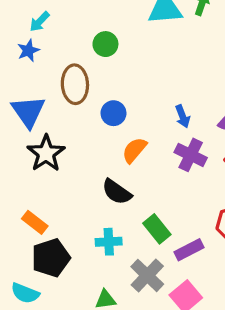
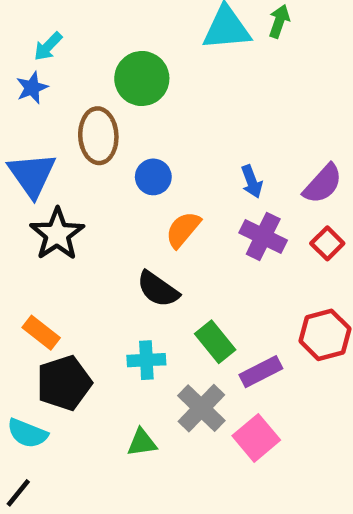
green circle: (105, 44) -> (142, 79), size x1.5

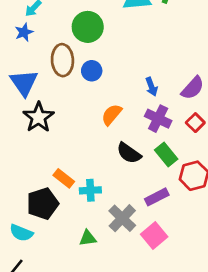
blue circle: (153, 177) -> (92, 71), moved
black semicircle: (158, 289) -> (129, 153), moved
orange rectangle: (41, 333) -> (64, 178), moved
green rectangle: (215, 342) -> (166, 154), moved

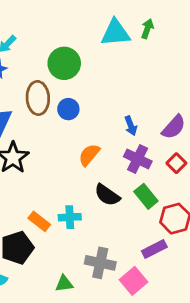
cyan cross: (90, 190) -> (70, 217), moved
purple rectangle: (157, 197) -> (154, 249), moved
gray cross: (122, 218) -> (100, 263), turned -32

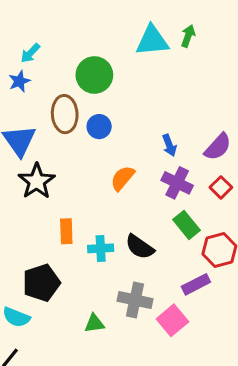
black semicircle: (107, 195) -> (140, 247), moved
orange rectangle: (39, 221) -> (66, 231), moved, turned 50

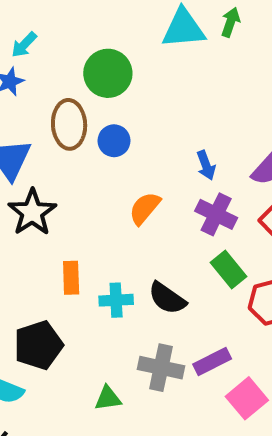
purple rectangle: (196, 284) -> (212, 362), moved
pink square: (172, 320) -> (247, 398), moved

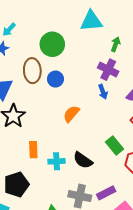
green arrow: (231, 22) -> (116, 44), moved
purple cross: (216, 214) -> (108, 70), moved

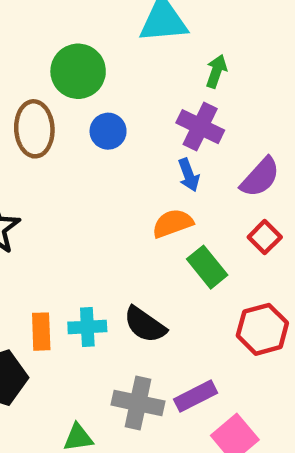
blue circle: (55, 79) -> (108, 131), moved
orange semicircle: (71, 114) -> (173, 223), moved, turned 30
green rectangle: (115, 145) -> (207, 267), moved
orange rectangle: (33, 150) -> (41, 332), moved

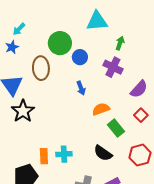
blue circle: (108, 131) -> (80, 57), moved
blue arrow: (189, 175) -> (81, 88), moved
black semicircle: (145, 325) -> (103, 153), moved

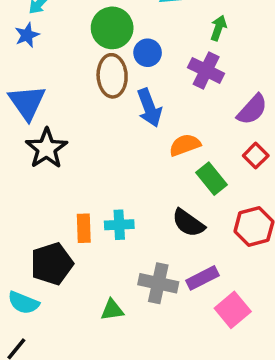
brown ellipse: (41, 68) -> (112, 76), moved
blue arrow: (81, 88) -> (149, 108), size x1.5

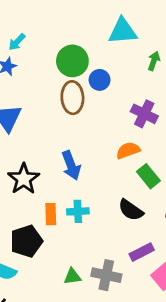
purple cross: (206, 70) -> (144, 114), moved
blue arrow: (149, 108) -> (71, 165), moved
black star: (47, 148) -> (24, 179), moved
gray cross: (158, 283) -> (106, 275), moved

